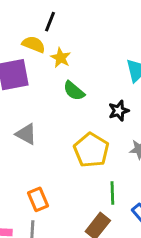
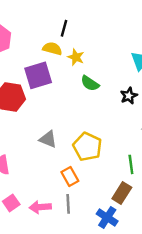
gray triangle: (26, 134) -> (48, 139), moved
yellow pentagon: (91, 150) -> (87, 147), moved

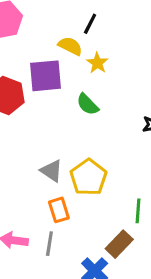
green semicircle: (90, 83) -> (88, 104), moved
gray triangle: (48, 139) -> (52, 171), moved

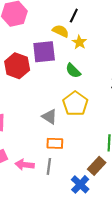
yellow pentagon: (88, 177) -> (75, 104), moved
orange rectangle: (59, 210) -> (55, 143), turned -70

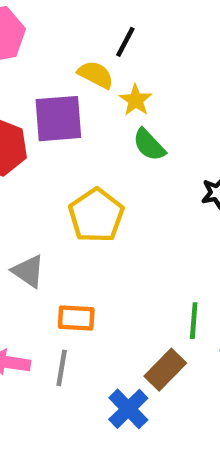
green semicircle: (73, 71) -> (149, 145), moved
yellow pentagon: (75, 104) -> (96, 215), moved
gray triangle: (49, 117) -> (28, 271), moved

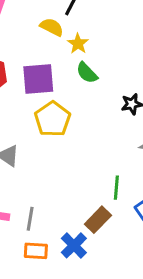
purple square: (58, 119) -> (38, 79), moved
orange rectangle: (76, 318) -> (36, 251), moved

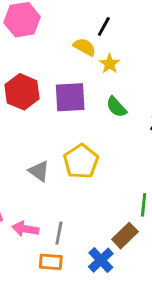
green semicircle: (87, 73) -> (116, 107), moved
yellow pentagon: (52, 119) -> (81, 161), moved
orange rectangle: (36, 251) -> (51, 262), moved

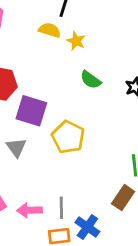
purple square: (70, 97) -> (31, 111), moved, turned 32
gray triangle: (39, 171) -> (16, 148), moved, turned 30
blue cross: (101, 260) -> (87, 227), moved

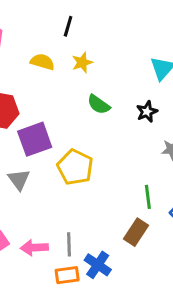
yellow semicircle: (50, 30) -> (42, 62), moved
yellow star: (76, 41) -> (82, 62), turned 30
purple square: (31, 111) -> (35, 139), turned -36

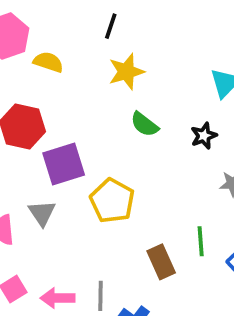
yellow semicircle: (42, 62) -> (48, 62), moved
yellow star: (82, 62) -> (126, 72), size x1.4
brown rectangle: (136, 232) -> (161, 262), moved, turned -60

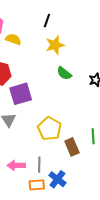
yellow pentagon: (112, 201) -> (49, 129), moved

